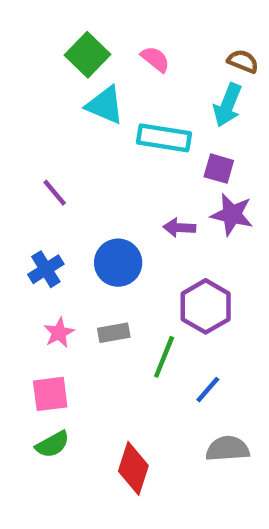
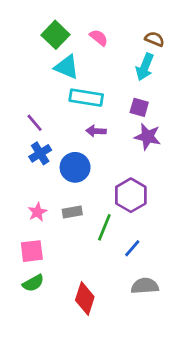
cyan rectangle: (164, 138) -> (86, 98), moved
purple arrow: (179, 228) -> (96, 131), moved
blue cross: (46, 269) -> (40, 153), moved

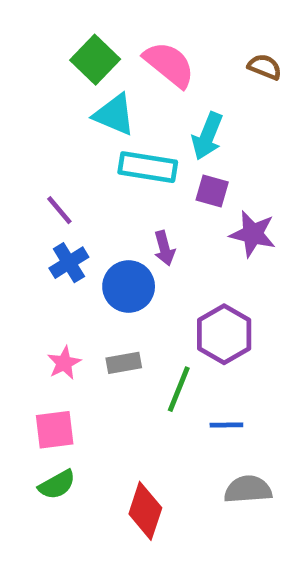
pink semicircle: (99, 38) -> (169, 64), size x1.6
cyan arrow: (145, 67) -> (207, 136), moved
purple square: (139, 107) -> (212, 191), moved
purple arrow: (96, 131) -> (164, 248), moved, turned -108
blue line: (132, 248) -> (226, 425), turned 48

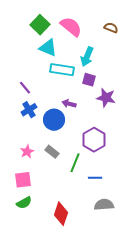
purple arrow: (164, 248) -> (69, 104), turned 120
gray rectangle: (124, 363) -> (52, 152), turned 48

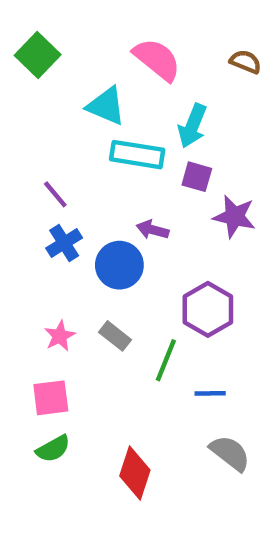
green square: (40, 25) -> (38, 55), moved
gray semicircle: (104, 205) -> (230, 453), turned 42

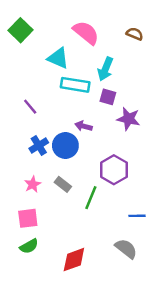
blue cross: (64, 243) -> (39, 145), moved
blue line: (210, 393) -> (137, 216), moved
red diamond: (135, 473) -> (74, 260), turned 52

